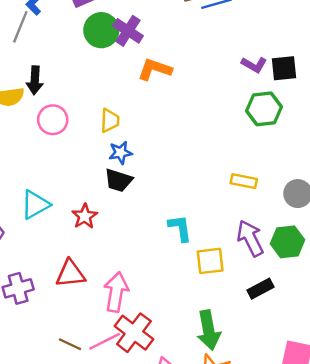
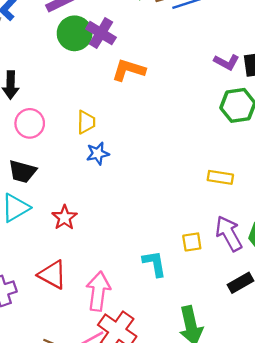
black trapezoid: (118, 180) -> (22, 172), moved
cyan L-shape: (180, 228) -> (154, 264), moved
yellow square: (210, 261) -> (192, 242), moved, size x0.7
red triangle: (70, 274) -> (52, 275), turned 36

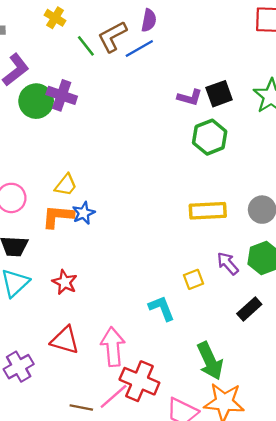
orange L-shape: (129, 70) -> (58, 216), moved
yellow trapezoid: (86, 122) -> (66, 185), turned 50
yellow rectangle: (220, 177) -> (208, 211), size x1.4
purple arrow: (229, 233) -> (228, 263), size x0.7

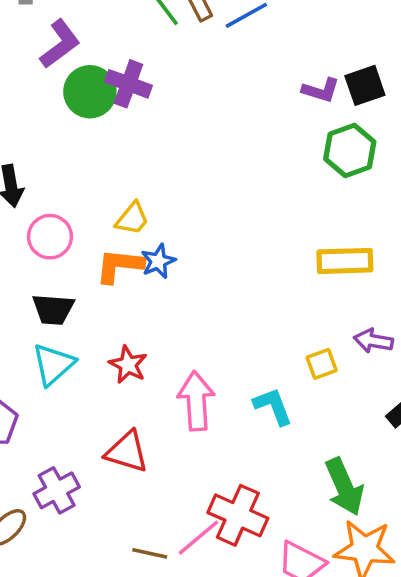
purple arrow: (228, 263) -> (373, 341), turned -40
pink arrow: (113, 347) -> (196, 401), moved

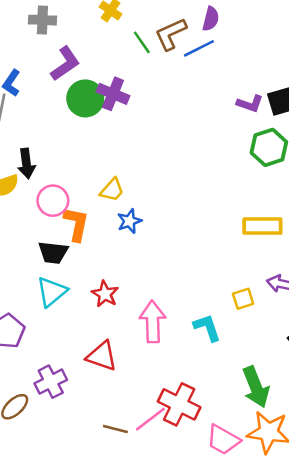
orange L-shape: (119, 266) -> (76, 224), moved, turned 93

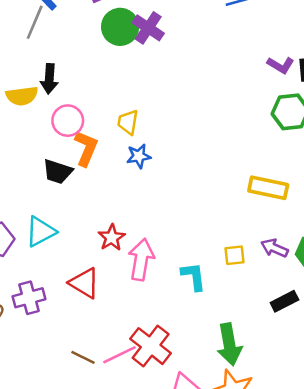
yellow trapezoid: (112, 190) -> (128, 122), turned 136
cyan triangle: (52, 292) -> (41, 232), moved
red star: (105, 294) -> (112, 238), moved

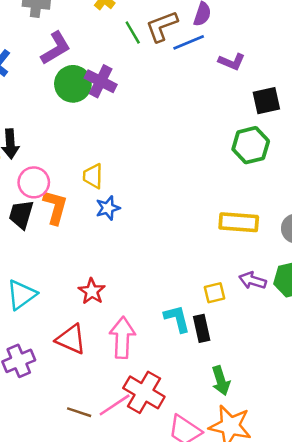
purple L-shape: (281, 65) -> (232, 62), moved
black trapezoid: (58, 172) -> (21, 214), moved, turned 96
pink arrow: (141, 259) -> (122, 338), moved
black rectangle: (284, 301) -> (202, 328), moved, turned -68
green arrow: (229, 344) -> (221, 381), size x0.7

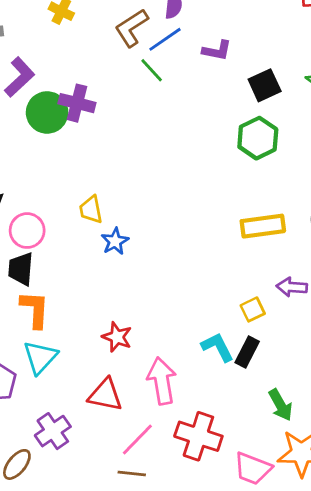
green line: (133, 32) -> (152, 70), moved
orange L-shape: (55, 207) -> (35, 309), moved
black rectangle: (202, 328) -> (247, 352), turned 52
pink line: (115, 405) -> (137, 440), moved

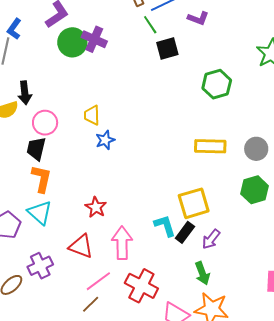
black square: (265, 85) -> (167, 49), moved
purple arrow: (292, 287) -> (211, 239), moved, turned -65
yellow square: (253, 309) -> (194, 203), size x1.8
cyan triangle: (40, 357) -> (40, 213), turned -40
brown line: (132, 473) -> (91, 304), turned -60

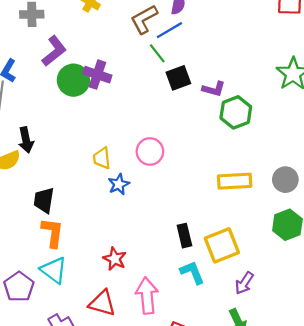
purple L-shape: (198, 18) -> (214, 89), moved
pink circle: (45, 123) -> (150, 151), moved
black rectangle: (185, 232) -> (184, 236), moved, turned -45

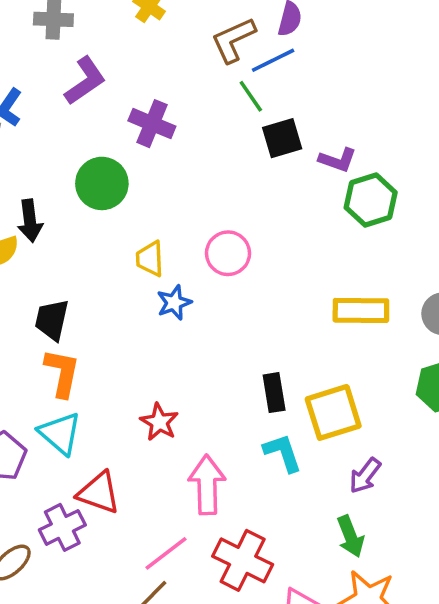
green circle: (73, 80) -> (102, 183), moved
red triangle: (102, 303) -> (99, 493), moved

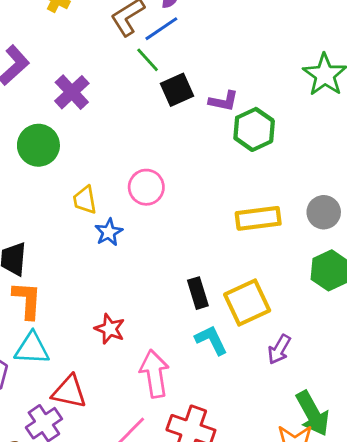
purple cross: (152, 124) -> (72, 92), turned 32
cyan triangle: (60, 433) -> (32, 349), turned -30
green arrow: (350, 536) -> (313, 413), moved, size x1.4

